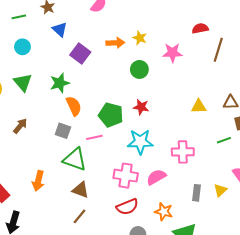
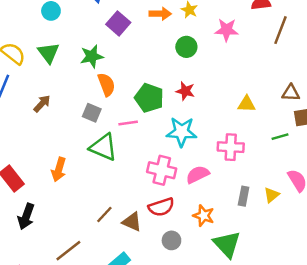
yellow triangle: (199, 106) -> (247, 104), moved
brown triangle: (81, 190) -> (132, 222), moved

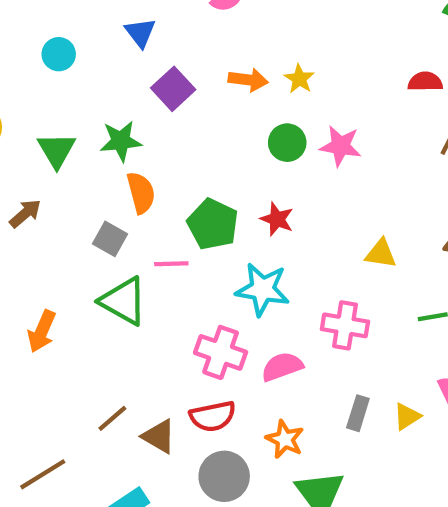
pink star: (227, 30) -> (341, 146), moved
green triangle: (49, 53) -> (57, 150), moved
gray circle: (171, 240) -> (224, 476), size x1.5

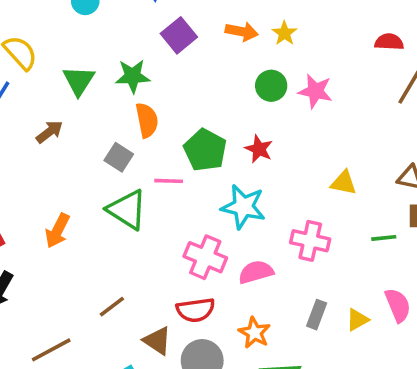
brown triangle: (159, 436) -> (157, 341), moved

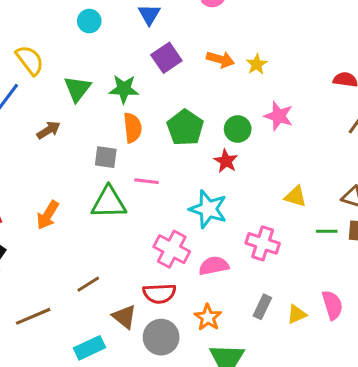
green circle: (271, 86) -> (238, 129), moved
green pentagon: (205, 150) -> (185, 128), moved
gray square: (119, 157) -> (106, 157), turned -30
green triangle: (127, 210) -> (109, 203), turned -39
green line: (384, 238) -> (327, 231), moved

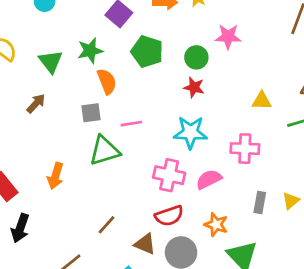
green pentagon: (185, 128) -> (147, 52), moved

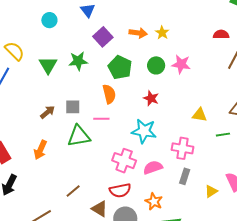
green circle: (196, 57) -> (156, 65), moved
orange semicircle: (107, 81) -> (109, 94), moved
brown arrow: (36, 103) -> (48, 112), moved
gray rectangle: (260, 202) -> (185, 176), moved

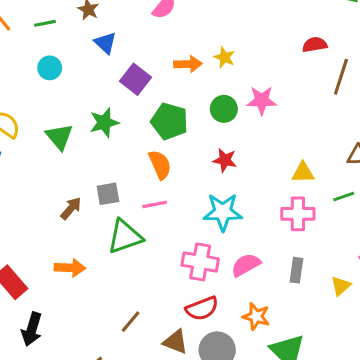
pink cross: (182, 148) -> (298, 214), moved
orange arrow: (40, 150) -> (70, 268), turned -102

